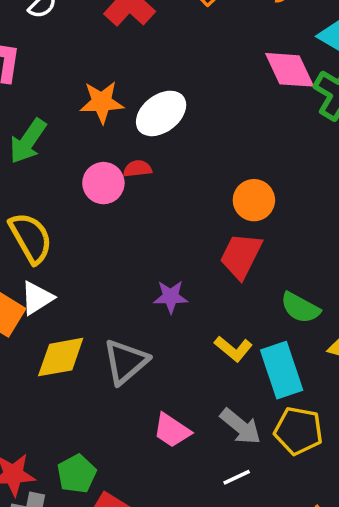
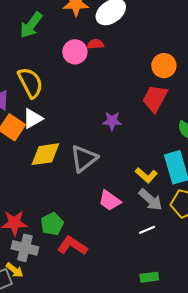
yellow L-shape: (233, 349) -> (146, 175), moved

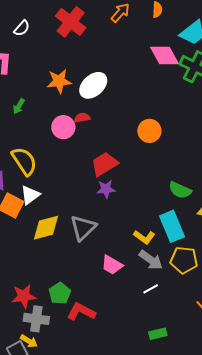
green arrow: (31, 25) -> (19, 106), size x0.6
red trapezoid: (155, 98) -> (104, 164), moved, turned 36

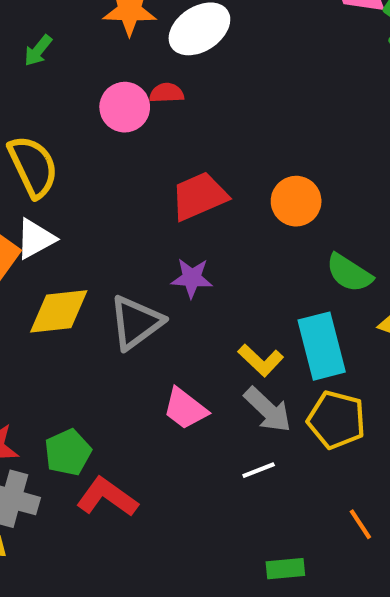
orange circle: (149, 131) -> (296, 201), moved
purple star: (106, 189) -> (192, 278), moved
green rectangle: (158, 334) -> (285, 569), moved

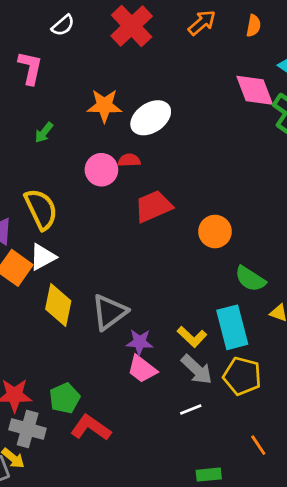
red trapezoid: (199, 196) -> (153, 206), moved
purple star: (192, 278) -> (140, 342), moved
yellow diamond: (59, 311) -> (58, 305), turned -72

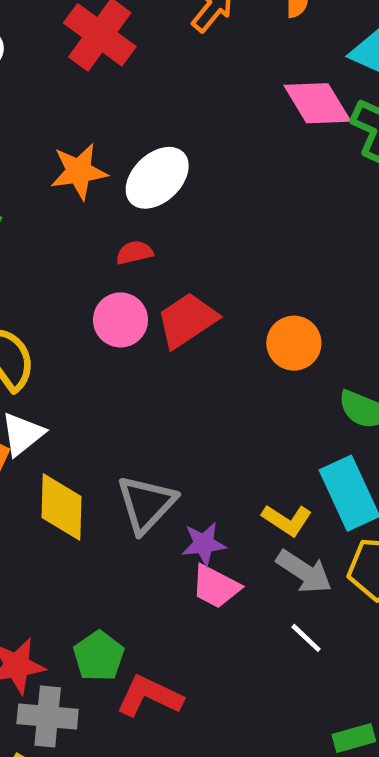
pink circle: (101, 170) -> (121, 320), moved
white line: (191, 409) -> (306, 638), turned 75

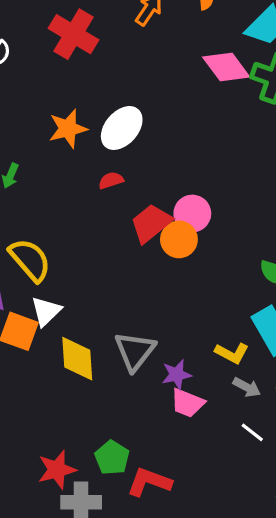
pink circle: (121, 320) -> (192, 214), moved
orange circle: (294, 343) -> (179, 239), moved
gray arrow: (304, 572) -> (247, 387), size x0.7

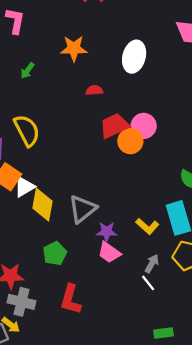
white ellipse: (122, 128) -> (134, 57), moved, turned -40
white triangle: (46, 311) -> (24, 187), moved
gray arrow: (247, 387) -> (152, 264), moved, turned -102
green pentagon: (112, 458) -> (55, 253), moved
red L-shape: (149, 482) -> (71, 299), turned -108

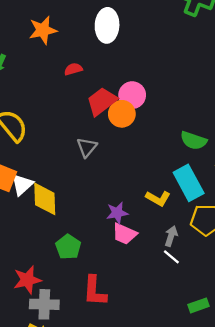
gray triangle: (82, 209) -> (87, 147), moved, size x0.7

